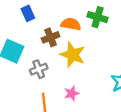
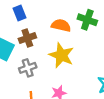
brown cross: (51, 37) -> (27, 38), moved

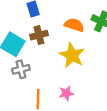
gray cross: (28, 68) -> (21, 69), moved

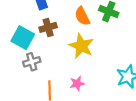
orange semicircle: (74, 25) -> (82, 16), turned -132

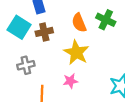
cyan square: (23, 38) -> (19, 27), moved
pink star: (77, 84) -> (70, 81), moved

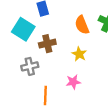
brown cross: (44, 32) -> (47, 44), moved
yellow star: (76, 52) -> (79, 54), size x0.6

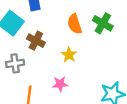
brown cross: (47, 44) -> (36, 41), turned 35

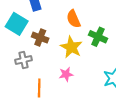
green cross: (103, 23) -> (98, 37), moved
yellow star: (69, 55) -> (71, 47), size x1.5

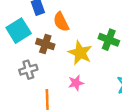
orange semicircle: (73, 19) -> (61, 22), moved
cyan square: (17, 24) -> (19, 31), turned 30

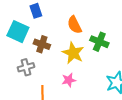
orange semicircle: (61, 22) -> (74, 25), moved
cyan square: (19, 31) -> (18, 32), turned -35

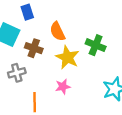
orange semicircle: (74, 25) -> (57, 31), moved

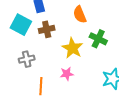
orange semicircle: (57, 31) -> (80, 15), moved
brown cross: (34, 48) -> (47, 29), moved, turned -35

